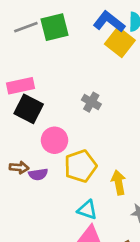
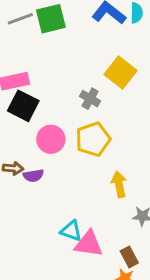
yellow square: (120, 42) -> (121, 72), moved
yellow pentagon: (80, 166) -> (93, 139), moved
cyan triangle: (87, 210) -> (71, 231), moved

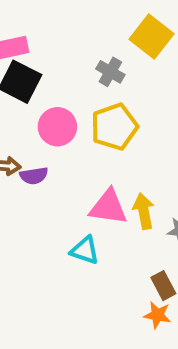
yellow arrow: (119, 184) -> (144, 211), moved
pink triangle: (89, 244) -> (108, 207), moved

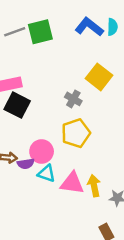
pink circle: (57, 127) -> (42, 151), moved
cyan triangle: (85, 250) -> (46, 173), moved

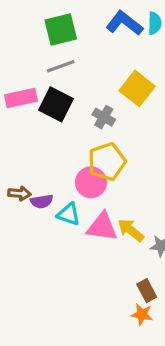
gray line: (15, 32) -> (61, 66), moved
black square: (17, 105) -> (56, 104), moved
pink circle: (42, 151) -> (91, 182), moved
yellow arrow: (94, 186) -> (131, 230), turned -40

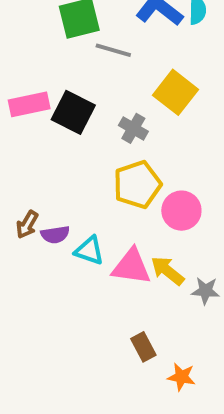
gray line: (61, 66) -> (113, 50), moved, turned 36
pink circle: (91, 182) -> (181, 211), moved
brown arrow: (19, 193) -> (27, 225), turned 115
brown rectangle: (147, 291) -> (143, 347), moved

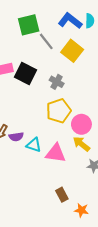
gray line: (113, 50) -> (46, 41), turned 36
yellow square: (175, 92) -> (72, 51), moved
yellow arrow: (167, 271) -> (81, 144), moved

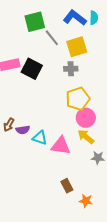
yellow square: (72, 51) -> (77, 47), turned 35
gray cross: (57, 82) -> (71, 69), moved, turned -32
yellow pentagon: (59, 111) -> (78, 99), moved

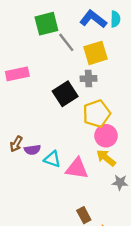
black square: (32, 69) -> (65, 94), moved, turned 30

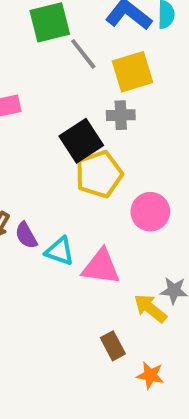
yellow pentagon: (97, 114) -> (99, 174), moved
purple semicircle: (32, 150) -> (26, 235), turned 70
yellow arrow: (106, 158) -> (150, 308), moved

